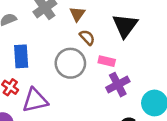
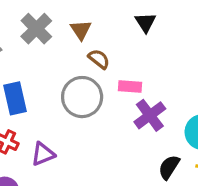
black triangle: (125, 26) -> (145, 22), moved, size x0.6
purple triangle: (35, 100) -> (43, 154), size x0.7

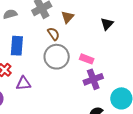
brown semicircle: (99, 59) -> (53, 34), moved

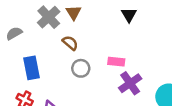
brown triangle: (68, 17) -> (73, 13), moved
gray circle: (57, 57) -> (81, 68), size x0.6

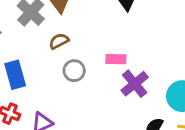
brown semicircle: (70, 43) -> (59, 41), turned -63

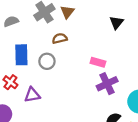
gray circle: (74, 71) -> (47, 61), moved

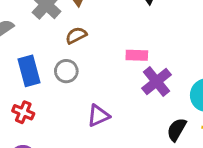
purple triangle: (32, 95) -> (98, 116), moved

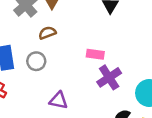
purple triangle: (98, 116) -> (59, 100), turned 30

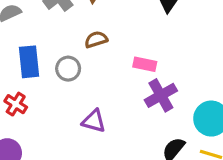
brown semicircle: (47, 33) -> (96, 39), moved

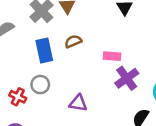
blue rectangle: (29, 62) -> (44, 51), moved
gray circle: (68, 69) -> (40, 85), moved

